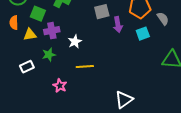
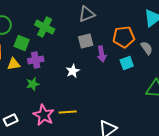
white star: (75, 42) -> (73, 71), moved
white rectangle: (27, 67) -> (11, 120), moved
yellow line: (85, 67) -> (68, 112), moved
pink star: (60, 86) -> (44, 115), size x1.5

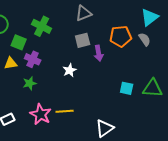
gray semicircle: (147, 48) -> (145, 39), moved
purple cross: (36, 60) -> (33, 59), turned 35
cyan square: (127, 63) -> (127, 88), moved, turned 32

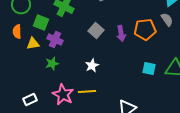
orange pentagon: (121, 36) -> (145, 30), moved
gray square: (83, 40) -> (96, 31), moved, turned -35
white star: (70, 70) -> (92, 66), moved

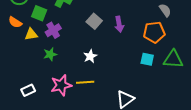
orange pentagon: (145, 30) -> (154, 32), moved
orange semicircle: (17, 32) -> (15, 22), turned -56
purple cross: (55, 40) -> (53, 30), turned 35
pink star: (63, 95) -> (61, 85), turned 30

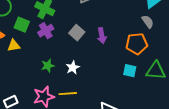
purple cross: (53, 30) -> (46, 31), moved
green star: (50, 54) -> (48, 66), moved

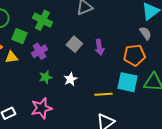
purple cross: (46, 31) -> (39, 51), moved
cyan square: (130, 71) -> (127, 82), size x1.5
yellow line: (68, 94) -> (103, 94), moved

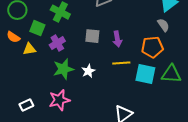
gray square: (74, 44) -> (92, 36), turned -35
green star: (45, 77) -> (63, 69), size x1.5
yellow line: (103, 94) -> (121, 63), moved

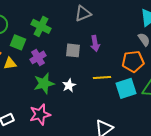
purple arrow: (117, 39) -> (95, 43), moved
cyan square: (145, 74) -> (126, 88), turned -30

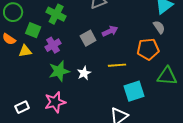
purple arrow: (95, 43) -> (110, 31), turned -105
gray square: (73, 50) -> (88, 38), turned -35
cyan square: (126, 88) -> (134, 91), moved

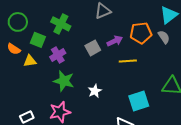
orange pentagon: (148, 49) -> (141, 33), moved
yellow line: (117, 65) -> (128, 61), moved
green star: (59, 71) -> (64, 81), turned 30
white star: (84, 73) -> (95, 91), moved

